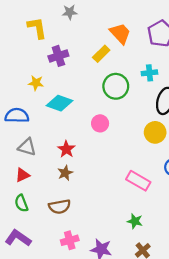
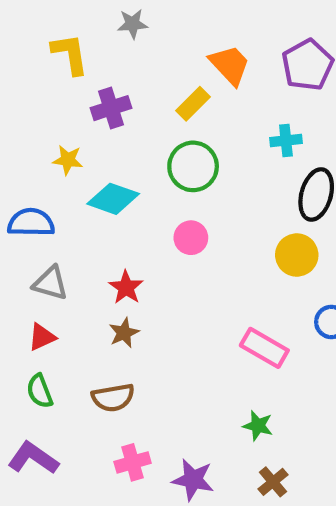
green circle: (116, 86) -> (193, 166), moved

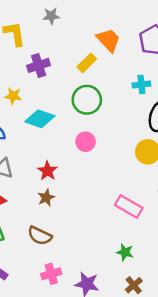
brown semicircle: (113, 398) -> (40, 236), turned 35

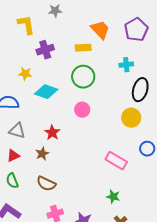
yellow rectangle: (87, 63) -> (83, 48), turned 42
brown star: (46, 198) -> (42, 154), moved

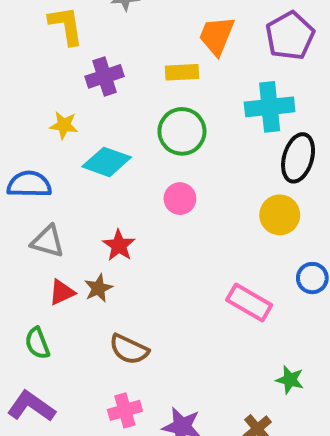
orange trapezoid: (100, 30) -> (217, 36), turned -115
cyan cross: (126, 65) -> (270, 107), size x1.6
red triangle: (13, 156) -> (62, 292), moved
brown semicircle: (46, 184) -> (129, 349), moved
green star: (113, 197) -> (290, 380), moved

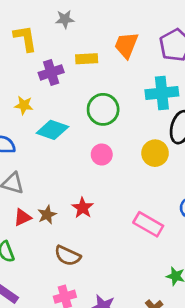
yellow rectangle: (182, 72) -> (87, 59), moved
yellow circle: (280, 215) -> (155, 153), moved
red star: (119, 245) -> (83, 208), moved

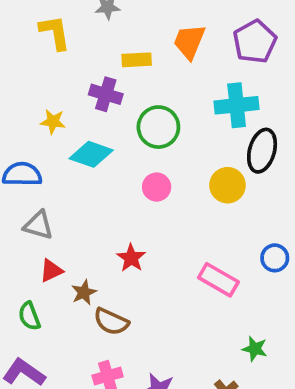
purple cross: (51, 72) -> (106, 94), moved, turned 35
brown star: (47, 215) -> (84, 292), moved

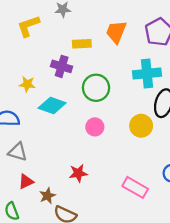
yellow L-shape: (55, 33) -> (28, 26), turned -100
red star: (131, 258) -> (78, 173), turned 30

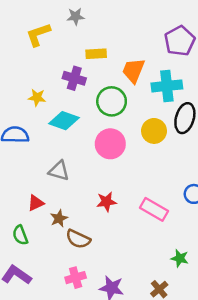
orange trapezoid: (116, 32) -> (133, 70), moved
yellow circle: (141, 126) -> (154, 131), moved
pink circle: (95, 127) -> (110, 144), size x1.5
gray triangle: (18, 152) -> (59, 171), moved
red star: (78, 173) -> (106, 202), moved

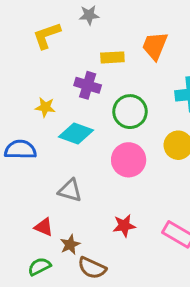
orange trapezoid: (133, 70) -> (155, 46), moved
red triangle: (36, 203) -> (44, 227), turned 48
green semicircle: (20, 235) -> (39, 267), moved, turned 84

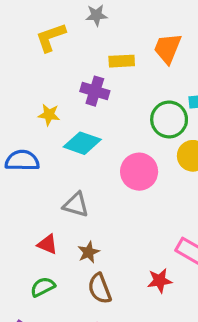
green circle: (130, 112) -> (169, 119), moved
red star: (124, 226) -> (160, 281), moved
brown star: (70, 245) -> (89, 252), moved
brown semicircle: (92, 268) -> (100, 288), turned 44

